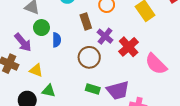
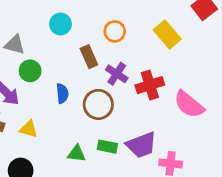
blue semicircle: (57, 40) -> (62, 93), moved
red cross: (129, 47) -> (150, 85), turned 30
green triangle: (49, 91) -> (77, 154), moved

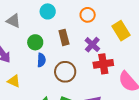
orange circle: (115, 31) -> (88, 15), moved
green circle: (30, 71) -> (35, 42), moved
purple cross: (117, 74) -> (92, 45), moved

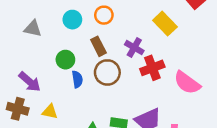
orange circle: (88, 15) -> (104, 15), moved
gray triangle: (13, 21) -> (33, 29), moved
brown circle: (65, 72) -> (107, 72), moved

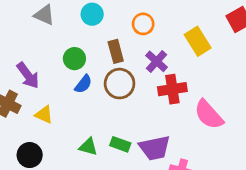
orange circle: (104, 15) -> (143, 24), moved
blue semicircle: (77, 79) -> (83, 84), turned 35

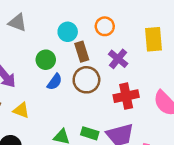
cyan circle: (92, 14) -> (68, 32), moved
yellow rectangle: (198, 41) -> (153, 39), turned 30
red cross: (172, 89) -> (126, 96), moved

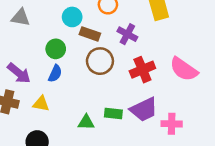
brown rectangle: (82, 52) -> (90, 34), turned -42
blue semicircle: (55, 82) -> (55, 73), moved

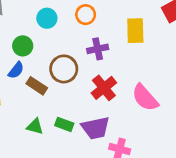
brown rectangle: (90, 34) -> (37, 86), moved
purple cross: (127, 34) -> (98, 49), turned 36
red cross: (142, 70) -> (104, 88), turned -30

